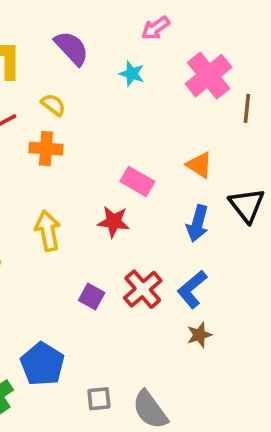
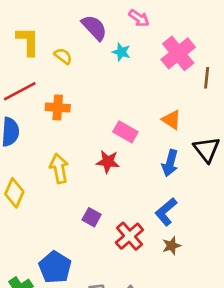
pink arrow: (156, 28) -> (139, 18), turned -110
purple semicircle: (72, 48) -> (94, 28), moved
yellow semicircle: (53, 105) -> (63, 56), moved
red cross: (143, 289) -> (129, 236), moved

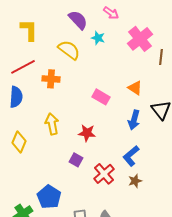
yellow semicircle: (63, 56) -> (69, 50), moved, size x1.6
red star: (108, 162) -> (87, 133), moved

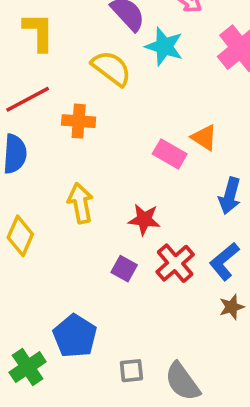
cyan star: (98, 38) -> (164, 46), size x1.5
orange triangle: (135, 88) -> (204, 138), moved
red cross: (104, 174) -> (175, 263), moved

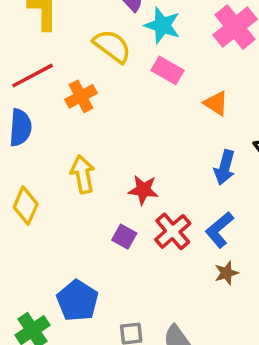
orange cross: (79, 121) -> (81, 96), turned -32
orange triangle: (204, 138) -> (216, 103), moved
pink rectangle: (170, 154) -> (168, 70), moved

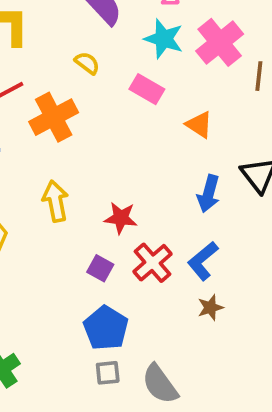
cyan star: (162, 25) -> (164, 39), moved
yellow semicircle: (112, 46) -> (87, 63), size x0.6
orange cross: (81, 96) -> (54, 117), size x1.4
blue pentagon: (77, 301) -> (106, 328), moved

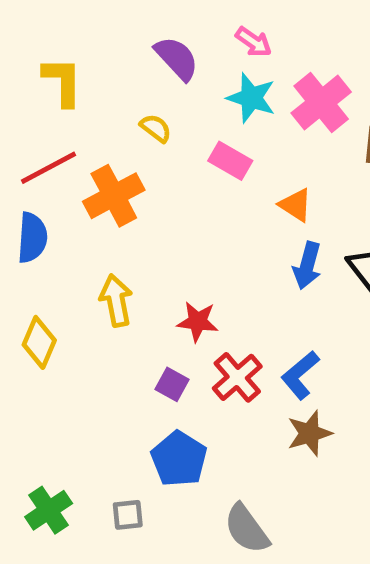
blue arrow: (208, 194) -> (307, 266), moved
brown star: (210, 308) -> (309, 433), size x1.4
gray square: (108, 373) -> (128, 515), moved

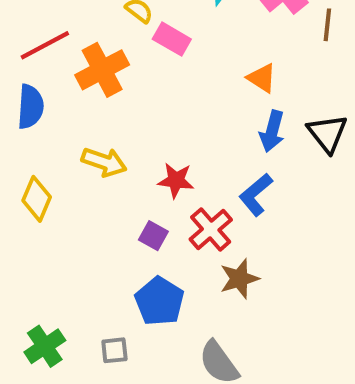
pink rectangle: (230, 161) -> (172, 39), moved
yellow arrow: (116, 301) -> (104, 162), turned 120
blue L-shape: (300, 375) -> (256, 195), moved
brown star: (309, 433) -> (239, 279), moved

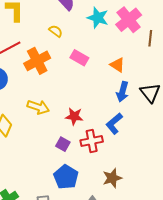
pink rectangle: (172, 39) -> (79, 58), moved
red cross: (211, 230) -> (92, 141), turned 30
brown star: (239, 279) -> (112, 178), moved

